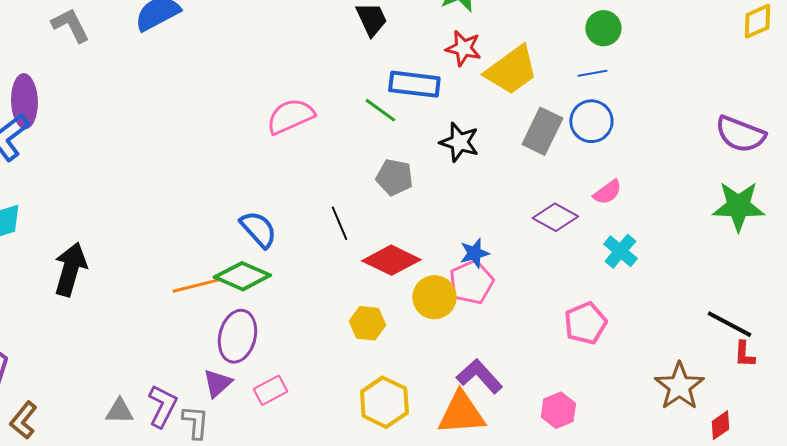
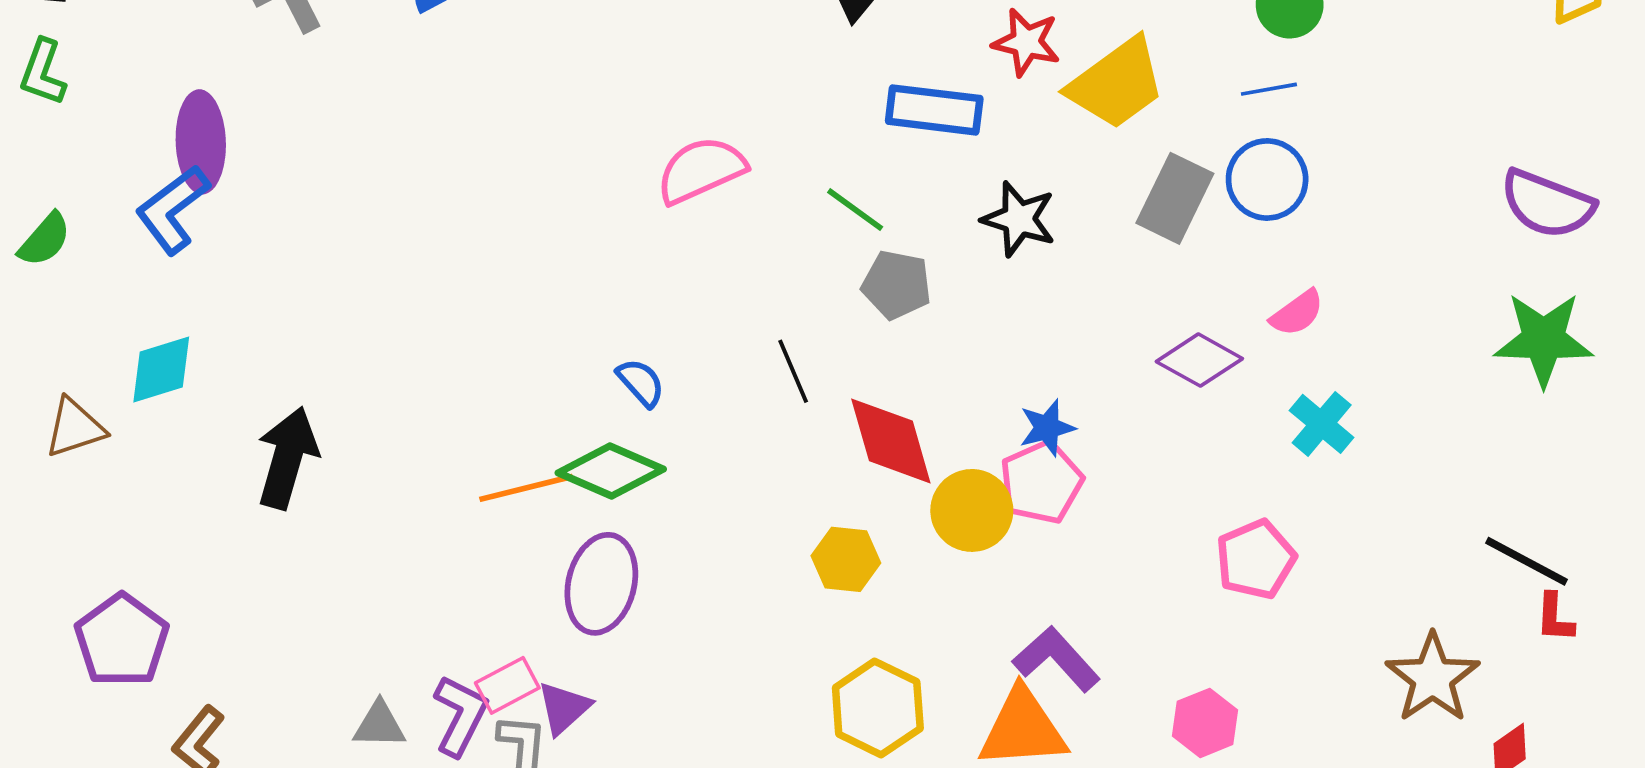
green line: (380, 110) -> (855, 210), moved
blue semicircle: (258, 229) -> (641, 383), size x0.7
red diamond: (391, 260) -> (891, 441), turned 48
purple triangle: (217, 383) -> (564, 708), moved
pink rectangle: (270, 390) -> (507, 685), moved

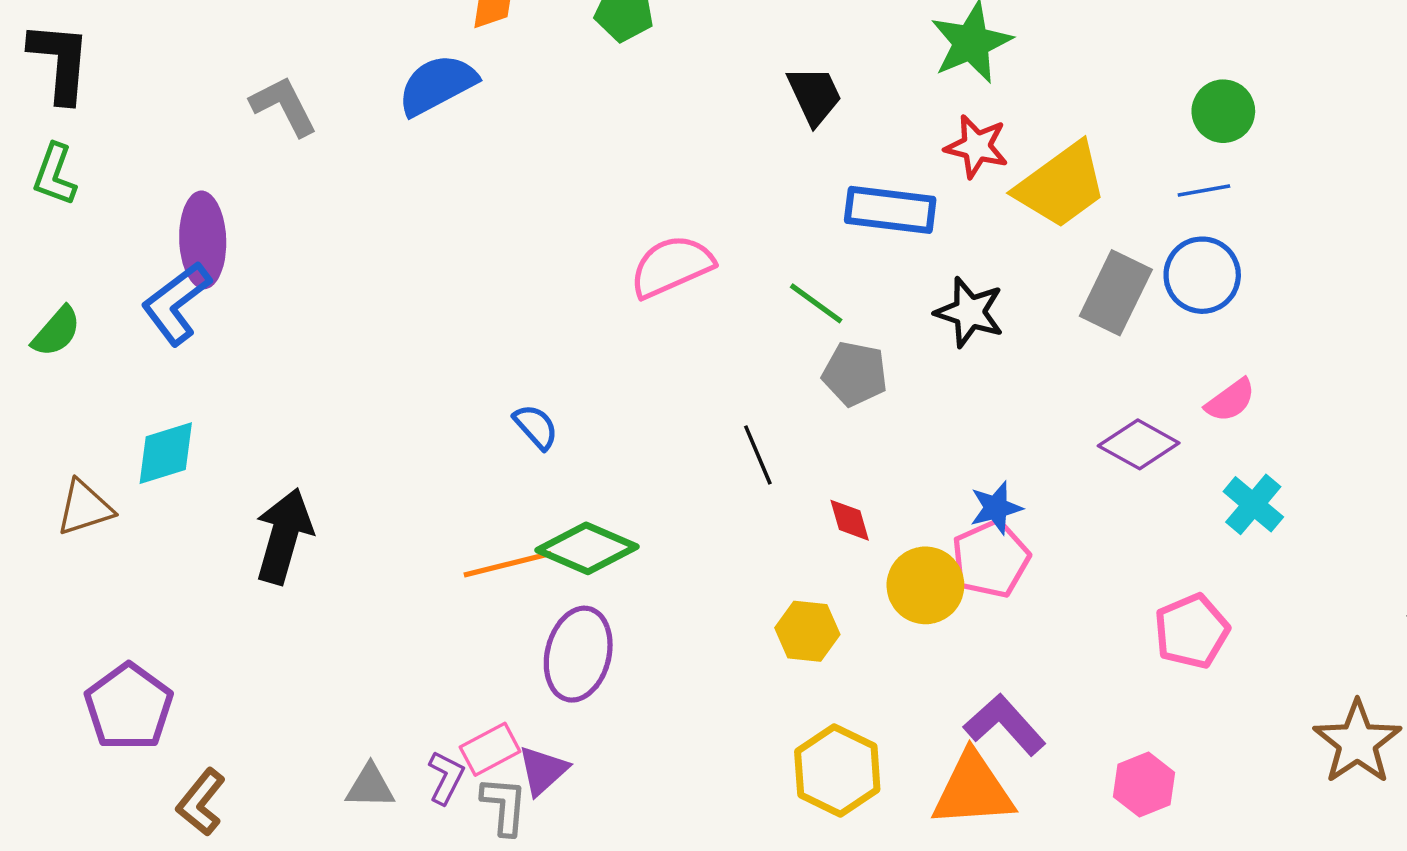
blue semicircle: (641, 383) -> (536, 427), moved
red diamond: (891, 441) -> (850, 520), size x0.5
purple L-shape: (460, 715) -> (446, 778), size x0.7

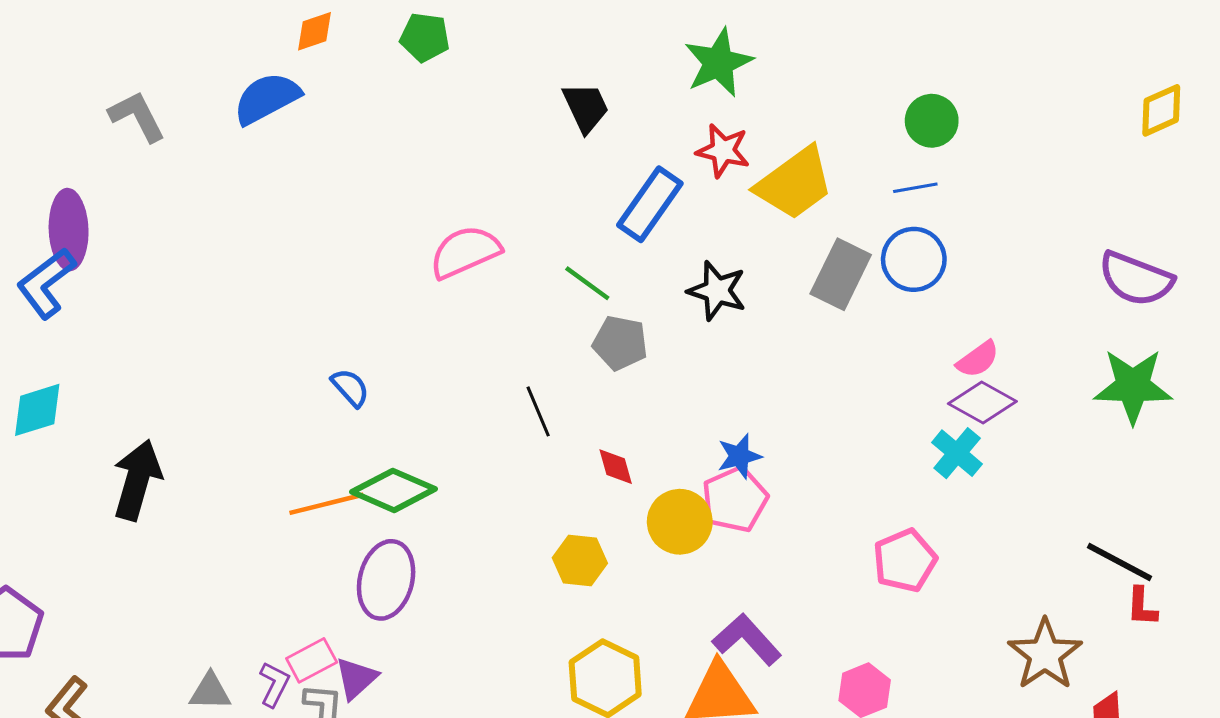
blue rectangle: (890, 210) -> (650, 204), turned -62
pink semicircle: (1230, 400) -> (978, 359), moved
purple diamond: (1139, 444) -> (982, 402), moved

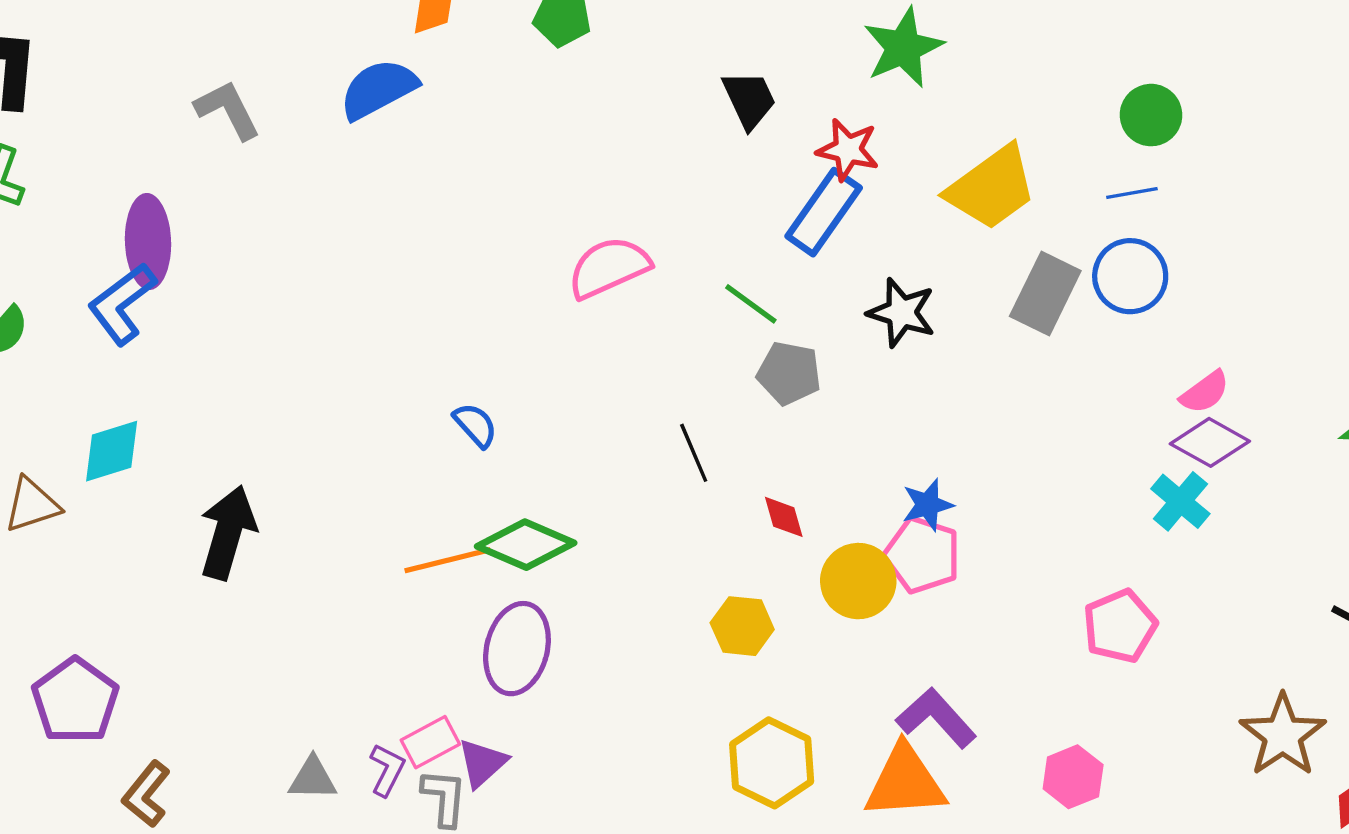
red star: (723, 151) -> (848, 150), moved
pink pentagon: (735, 499) -> (922, 555), turned -30

